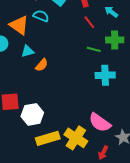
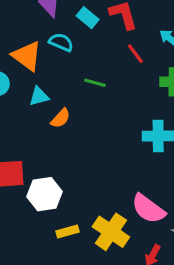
green line: (94, 49) -> (95, 83), moved
yellow rectangle: (48, 138) -> (68, 231), size x0.6

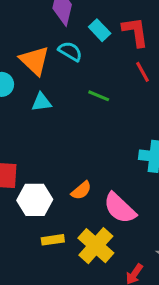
orange semicircle: (61, 118) -> (81, 190), moved
pink semicircle: (148, 209) -> (120, 208), moved

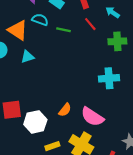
green line: (99, 96) -> (64, 30), moved

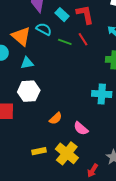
red line: (90, 24) -> (83, 39), moved
pink semicircle: (92, 117) -> (81, 128), size x0.7
white hexagon: (35, 122) -> (29, 91), moved

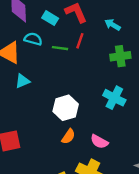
red line: (83, 39) -> (80, 41), turned 64
white hexagon: (29, 91) -> (66, 108), moved
cyan cross: (102, 94) -> (114, 98), turned 36

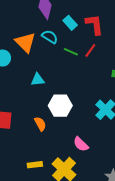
cyan triangle: (23, 81) -> (38, 80), moved
orange semicircle: (68, 136) -> (40, 124), moved, turned -80

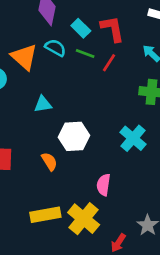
green line: (71, 52) -> (85, 53), moved
pink semicircle: (81, 144) -> (104, 185), turned 56
yellow rectangle: (35, 165) -> (45, 215), size x1.5

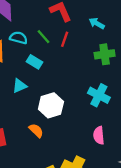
cyan rectangle: (81, 28) -> (35, 62), moved
green line: (85, 53) -> (44, 37), turned 42
pink semicircle: (104, 185) -> (99, 135), moved

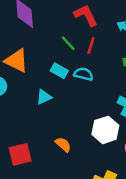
cyan semicircle: (19, 38) -> (83, 74), moved
white hexagon: (51, 105) -> (105, 130), moved

